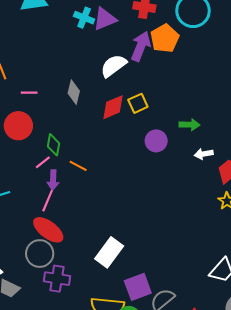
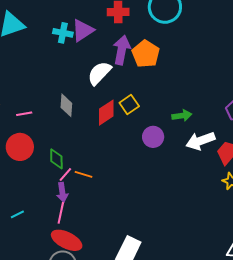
orange pentagon: (165, 38) -> (146, 54), moved
white arrow: (204, 154) -> (200, 141), size x1.6
pink line: (43, 162) -> (65, 175), moved

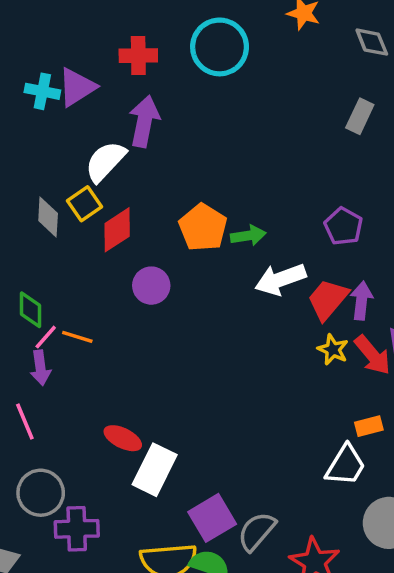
orange pentagon: (146, 54) -> (203, 227), moved
yellow square: (129, 104) -> (84, 204), moved
purple circle: (153, 137) -> (151, 286), moved
pink line: (61, 213) -> (25, 422), moved, turned -35
red ellipse: (67, 240) -> (123, 438), moved, size x0.7

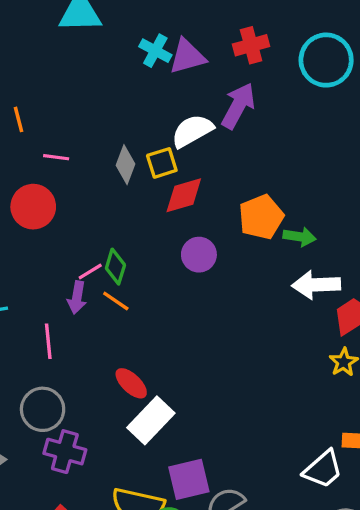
red cross: (138, 56) -> (251, 45), turned -32
green diamond: (30, 310) -> (115, 267), moved
orange line: (77, 337) -> (116, 301), moved

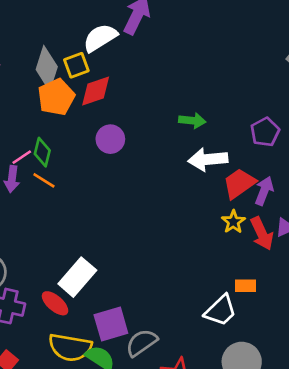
gray diamond: (126, 165) -> (47, 68), size x1.4
orange pentagon: (261, 217) -> (56, 97), moved
red ellipse: (131, 383) -> (55, 303), moved

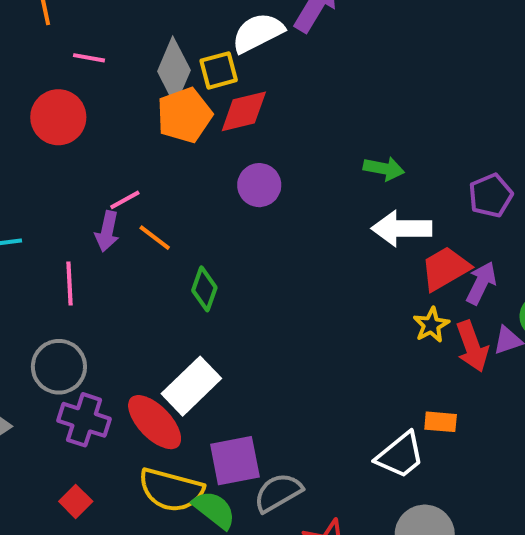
green diamond: (42, 152) -> (204, 289), moved
red ellipse: (55, 303) -> (155, 422), size x1.4

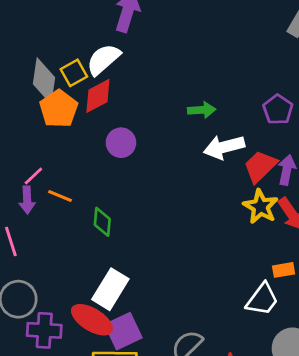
white semicircle: (258, 33) -> (103, 59), moved
yellow star: (431, 325) -> (261, 207), size x1.4
purple square: (235, 461) -> (123, 331), moved

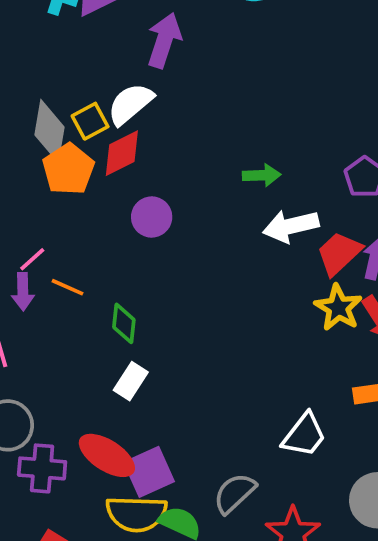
white rectangle: (110, 289) -> (131, 381), moved, size x0.7
white trapezoid: (262, 299) -> (304, 435), moved

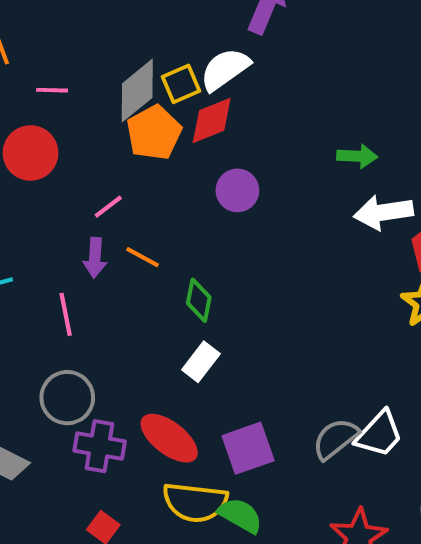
gray diamond: (49, 131) -> (137, 91), turned 36
pink line: (32, 259) -> (108, 207), moved
purple square: (149, 472) -> (248, 448), moved
gray semicircle: (234, 493) -> (335, 439), moved

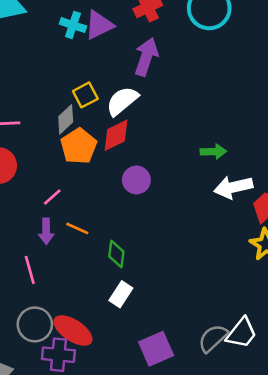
yellow square: (181, 84) -> (85, 95), moved
gray diamond: (137, 91) -> (66, 119), size x0.7
red ellipse: (169, 438) -> (73, 330), moved

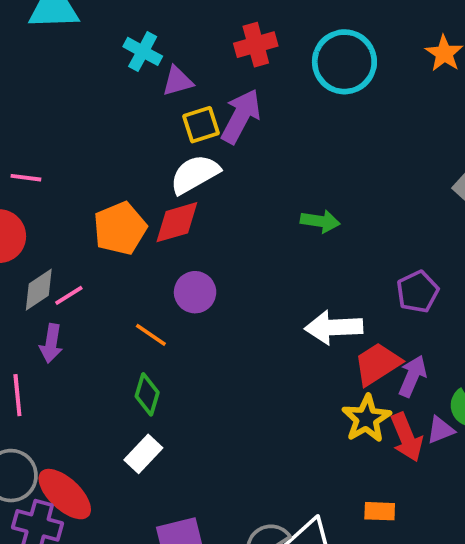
purple triangle: (99, 25) -> (178, 81), moved, size x0.7
yellow square: (85, 95) -> (201, 125), moved
gray diamond: (66, 119) -> (39, 290), moved
green arrow: (213, 152) -> (320, 221), moved
orange line: (77, 228) -> (151, 335), moved

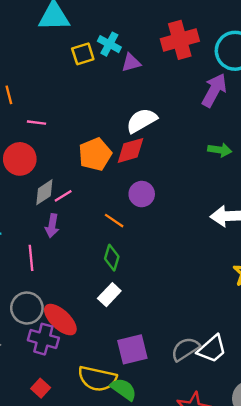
red cross: (256, 45) -> (180, 40), size x1.4
purple arrow: (241, 116) -> (214, 90), moved
yellow square: (201, 125) -> (83, 54), moved

